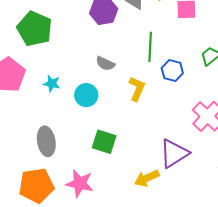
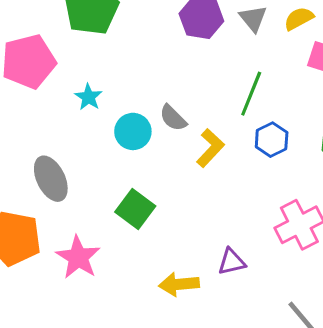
gray semicircle: (105, 63) -> (173, 118), moved
gray ellipse: (46, 141) -> (51, 179), turned -36
purple triangle: (174, 153) -> (232, 262), size x0.6

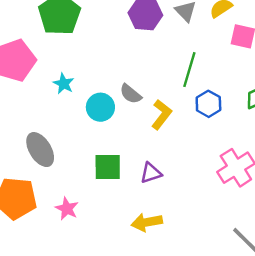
green square: (135, 209) -> (108, 167), turned -32
pink star: (78, 257) -> (67, 209), size x0.7
purple triangle: (232, 262) -> (151, 173), moved

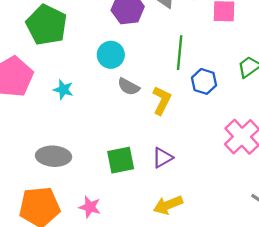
cyan circle: (100, 107) -> (111, 55), moved
gray ellipse: (40, 150) -> (54, 156), turned -44

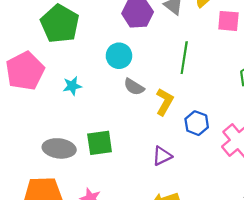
blue hexagon: (204, 81) -> (197, 123), moved
cyan star: (63, 90) -> (72, 86), turned -30
green square: (121, 160) -> (100, 143), moved

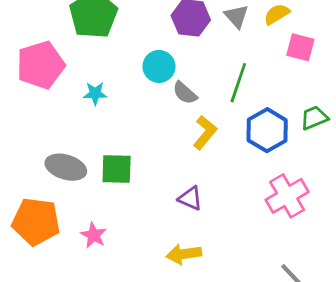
gray semicircle: (134, 87) -> (185, 93), moved
blue hexagon: (197, 123) -> (267, 130), moved, size x1.4
purple triangle: (162, 156) -> (190, 198), turned 40

